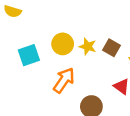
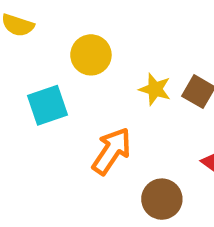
yellow circle: (63, 44) -> (91, 55), moved

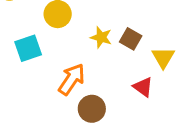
brown circle: (162, 199) -> (92, 109), moved

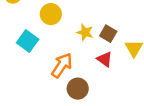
cyan square: (28, 48) -> (28, 41), turned -35
red triangle: (143, 87) -> (105, 59), moved

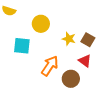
cyan square: (28, 41) -> (22, 46), turned -30
brown circle: (78, 89) -> (71, 79), moved

